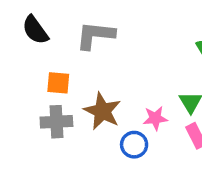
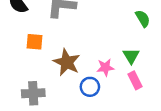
gray cross: (56, 122) -> (33, 93), moved

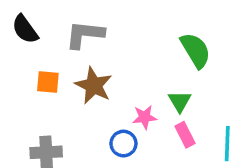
green semicircle: (143, 19) -> (196, 50), size x1.5
brown star: (67, 62) -> (94, 85), moved

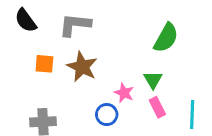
green semicircle: (196, 50) -> (166, 38), turned 60
pink star: (145, 117) -> (124, 93), turned 30

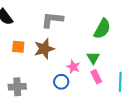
gray L-shape: (75, 25) -> (52, 20), moved
brown star: (82, 67) -> (44, 49), turned 30

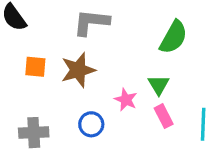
blue circle: (61, 82) -> (91, 124), moved

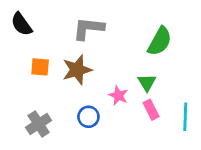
gray cross: (34, 133) -> (39, 124), turned -30

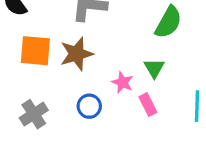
orange square: (40, 67) -> (35, 51), size x1.5
pink rectangle: (151, 110) -> (148, 105), moved

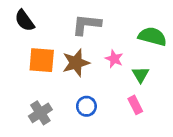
green semicircle: (168, 22) -> (152, 36), turned -104
pink star: (123, 82) -> (114, 59), moved

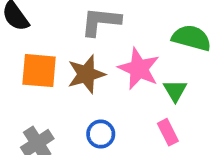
pink star: (114, 59) -> (139, 69), size x1.6

